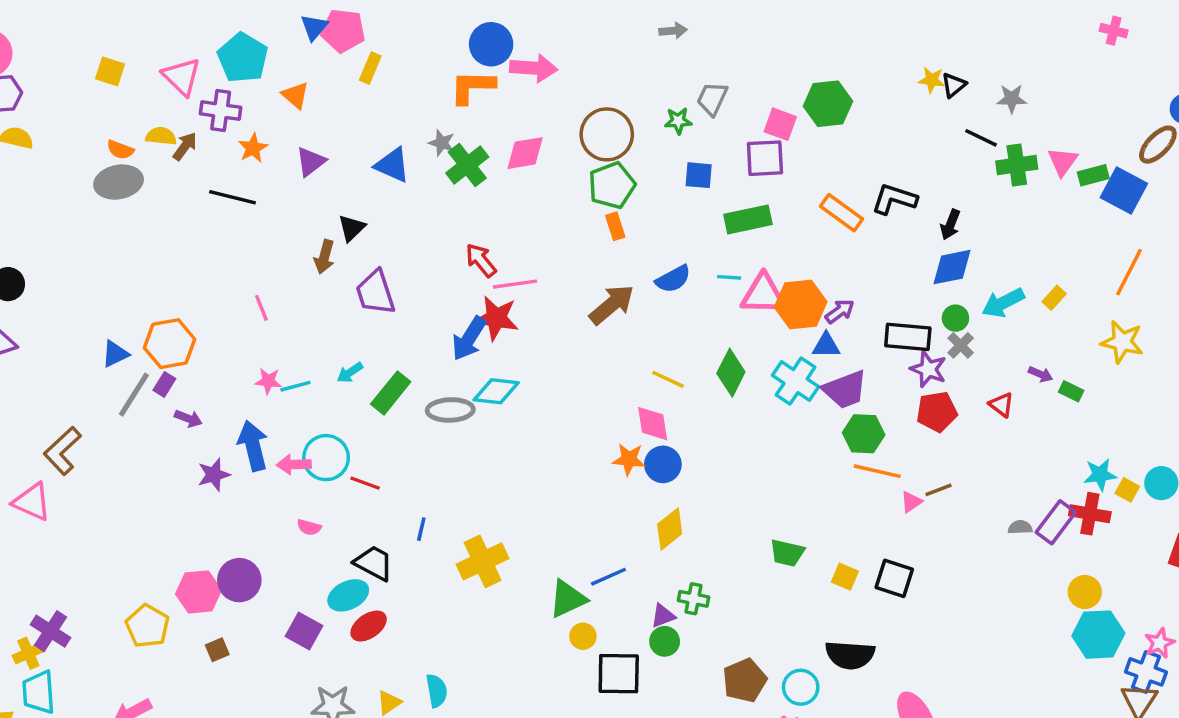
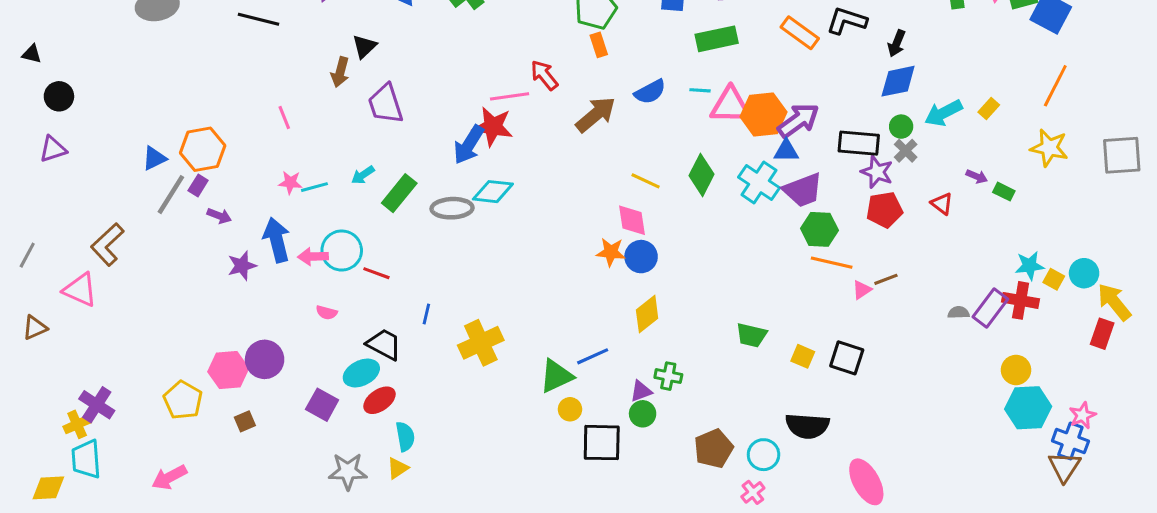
red arrow: (481, 260) -> (544, 75), moved
purple arrow: (840, 311) -> (798, 121), size x1.6
cyan semicircle: (437, 691) -> (405, 436), moved

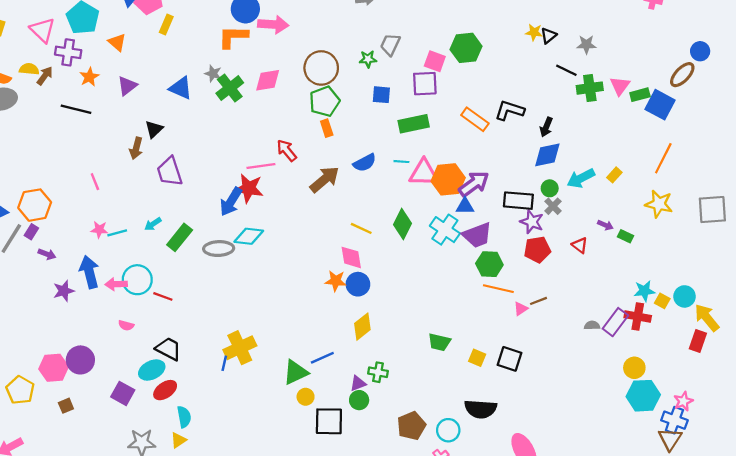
blue line: (426, 314) -> (224, 363), moved

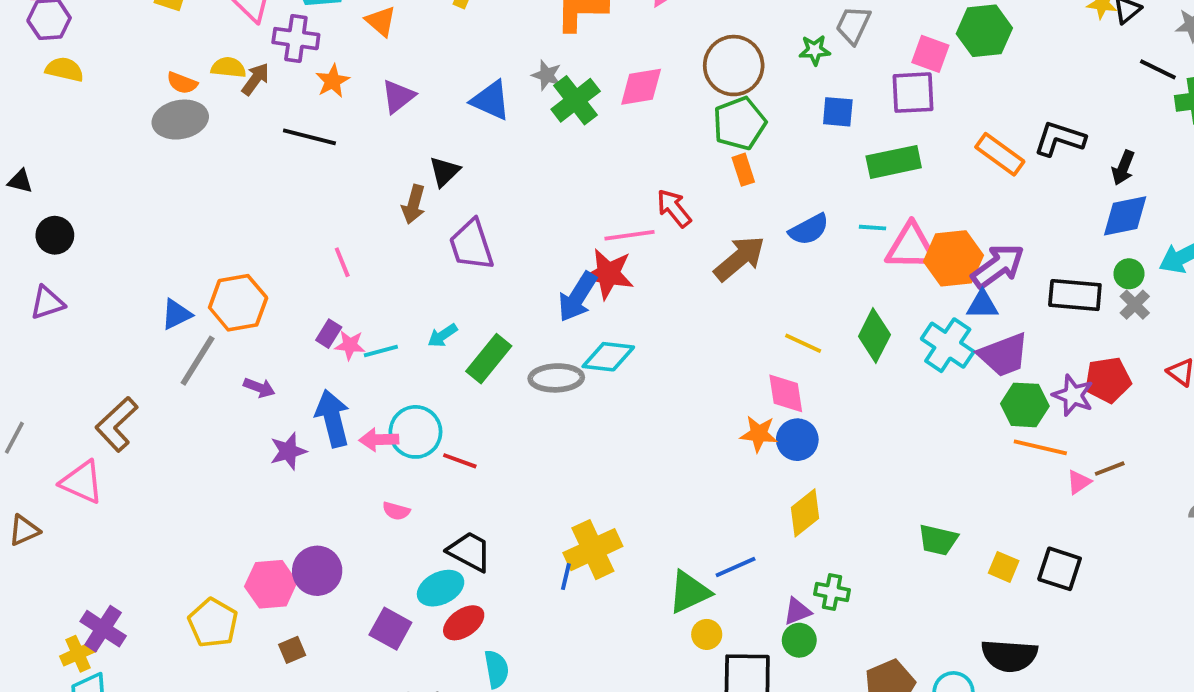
purple star: (532, 222) -> (1073, 395), moved
purple rectangle: (31, 232) -> (329, 334), moved

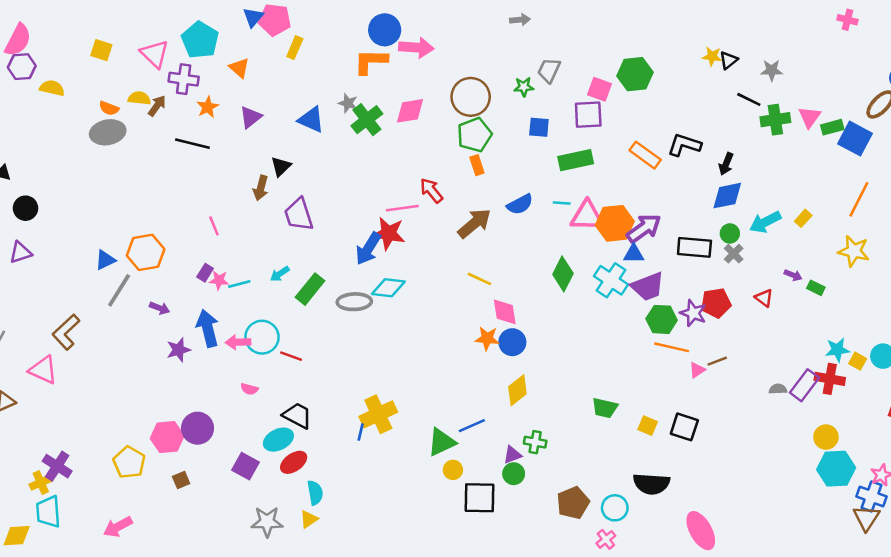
yellow semicircle: (65, 69) -> (52, 88), moved
yellow line: (803, 343) -> (479, 279), moved

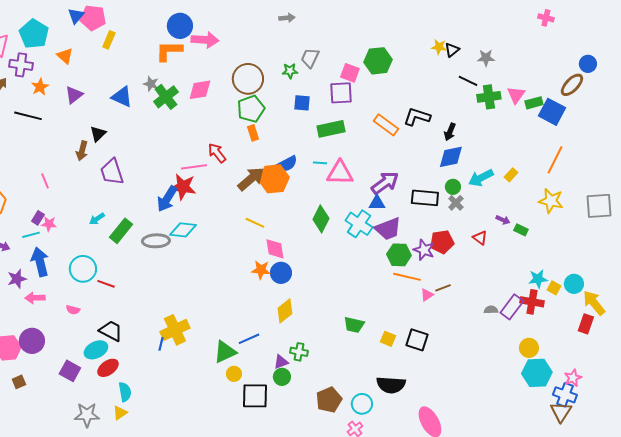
orange hexagon: (615, 223) -> (274, 179), moved
cyan line: (239, 284) -> (31, 235), moved
pink arrow: (238, 342) -> (35, 298), moved

